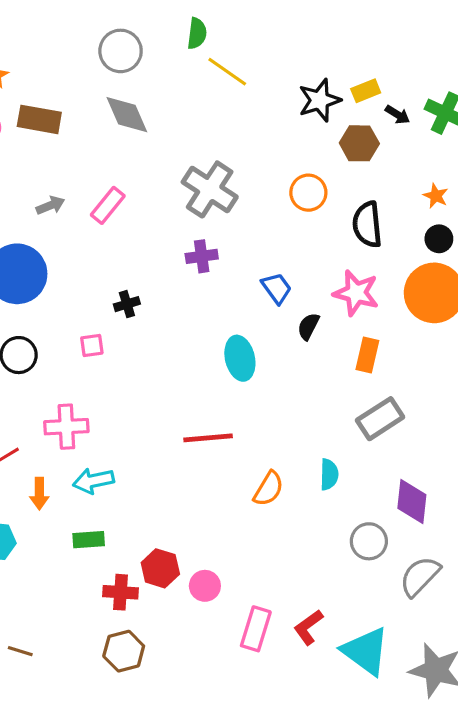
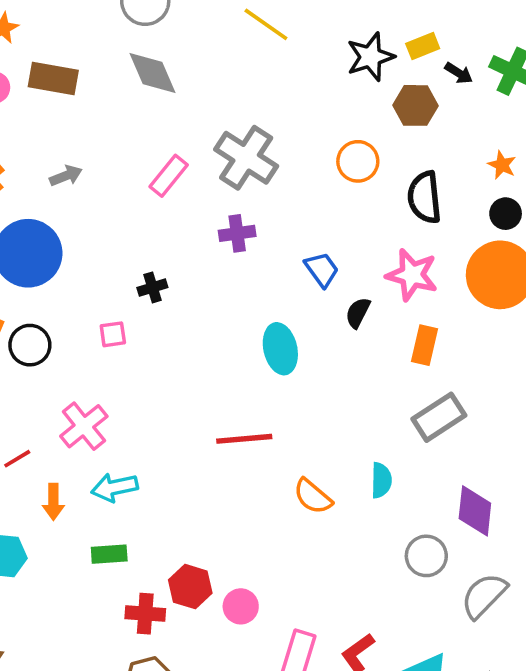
pink rectangle: (108, 205) -> (169, 176), moved
pink cross: (66, 427) -> (84, 426), turned -36
orange semicircle: (269, 489) -> (313, 496), turned 99

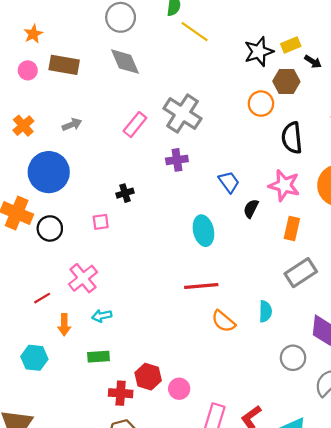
orange circle: (358, 161) -> (261, 104), moved
red line: (244, 439) -> (201, 286), moved
cyan arrow: (115, 487) -> (102, 316), size x0.7

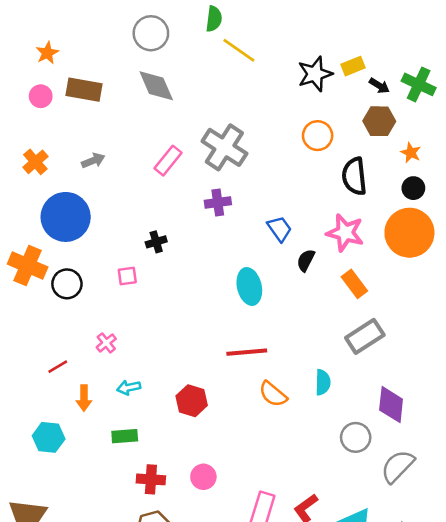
brown hexagon: (286, 81) -> (379, 121), moved
orange rectangle: (292, 228) -> (354, 284), turned -50
pink cross: (83, 278) -> (106, 343), size x0.6
red hexagon: (148, 377) -> (192, 401), moved
pink circle: (179, 389) -> (203, 477), moved

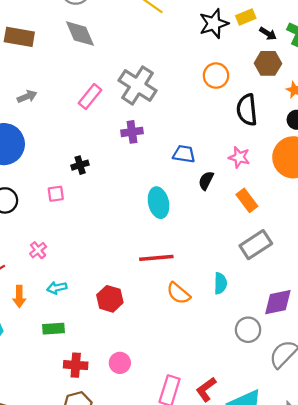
blue trapezoid: (280, 229) -> (184, 154), turned -45
pink star: (345, 233) -> (239, 157), size x0.7
purple diamond: (391, 405) -> (278, 302), turned 72

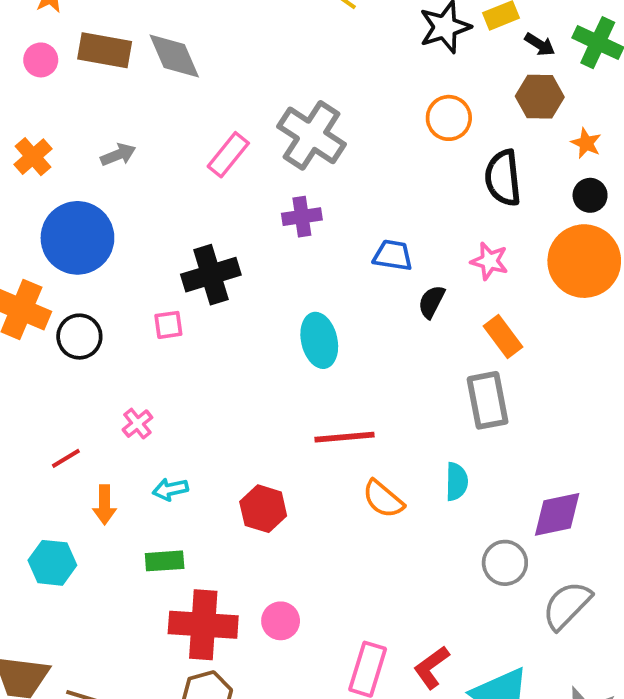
gray diamond: (80, 34) -> (174, 56), moved
black cross: (80, 165) -> (211, 275), size x1.8
cyan ellipse: (159, 203) -> (319, 340), moved
gray rectangle: (256, 245) -> (488, 400), moved, turned -68
red cross: (76, 365) -> (203, 625), size x1.6

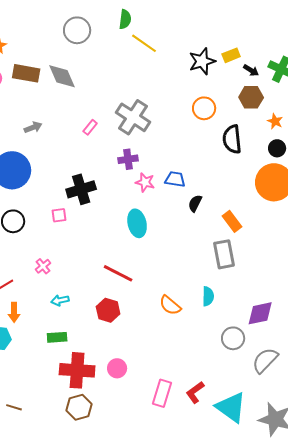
pink rectangle: (228, 155) -> (90, 127), size x0.7
pink star: (489, 261) -> (145, 182), moved
red line: (344, 437) -> (118, 273), moved, turned 32
orange arrow: (105, 505) -> (14, 312), moved

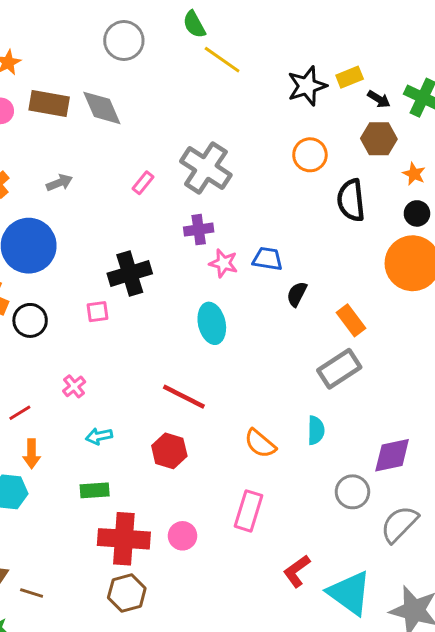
green semicircle: (125, 19) -> (194, 24), turned 144
gray rectangle: (224, 254) -> (339, 369), turned 68
pink rectangle: (162, 393) -> (248, 511), moved

